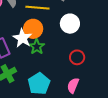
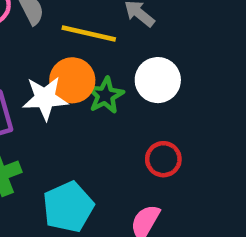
white star: (22, 38) -> (45, 98), turned 30
green star: (37, 47) -> (105, 95), moved

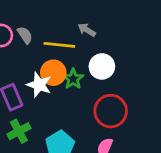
white star: (45, 98) -> (39, 85), turned 30
red circle: (163, 159) -> (111, 111), size x1.6

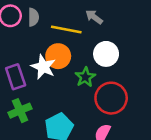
gray semicircle: (25, 35) -> (33, 17), turned 30
green star: (73, 79) -> (85, 77), moved

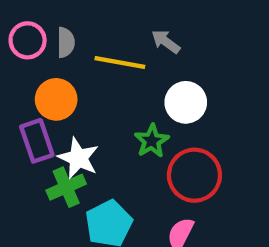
orange circle: (58, 56) -> (56, 99), moved
white star: (43, 67) -> (78, 158), moved
green cross: (20, 111) -> (66, 187), moved

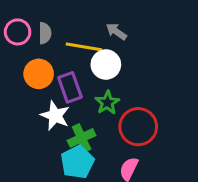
white circle: (186, 102) -> (106, 65), moved
purple rectangle: (37, 141) -> (70, 87), moved
green cross: (66, 187) -> (82, 138), moved

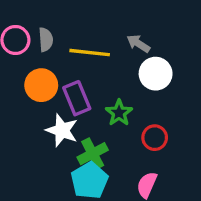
gray arrow: (116, 32) -> (138, 44), moved
white circle: (106, 65) -> (156, 74), moved
red circle: (138, 127) -> (155, 138), size x0.6

